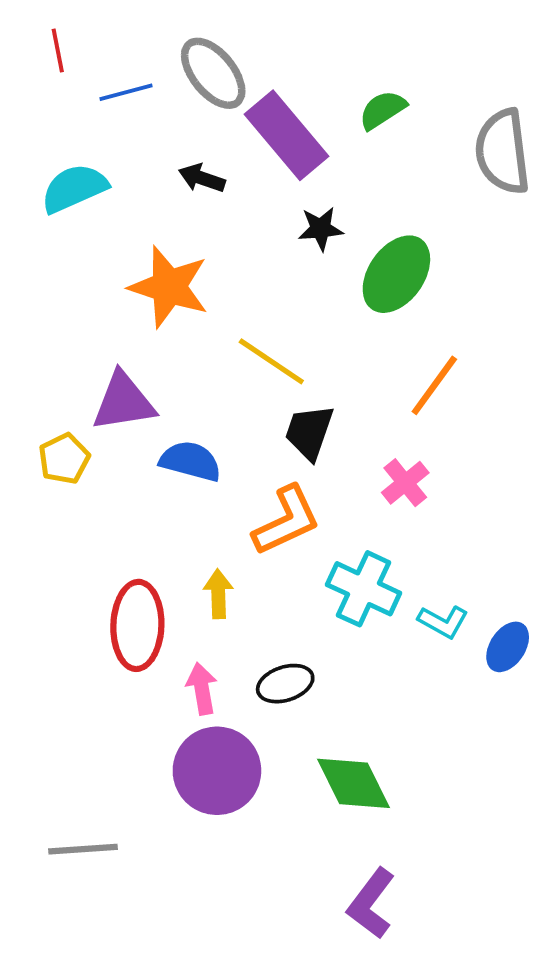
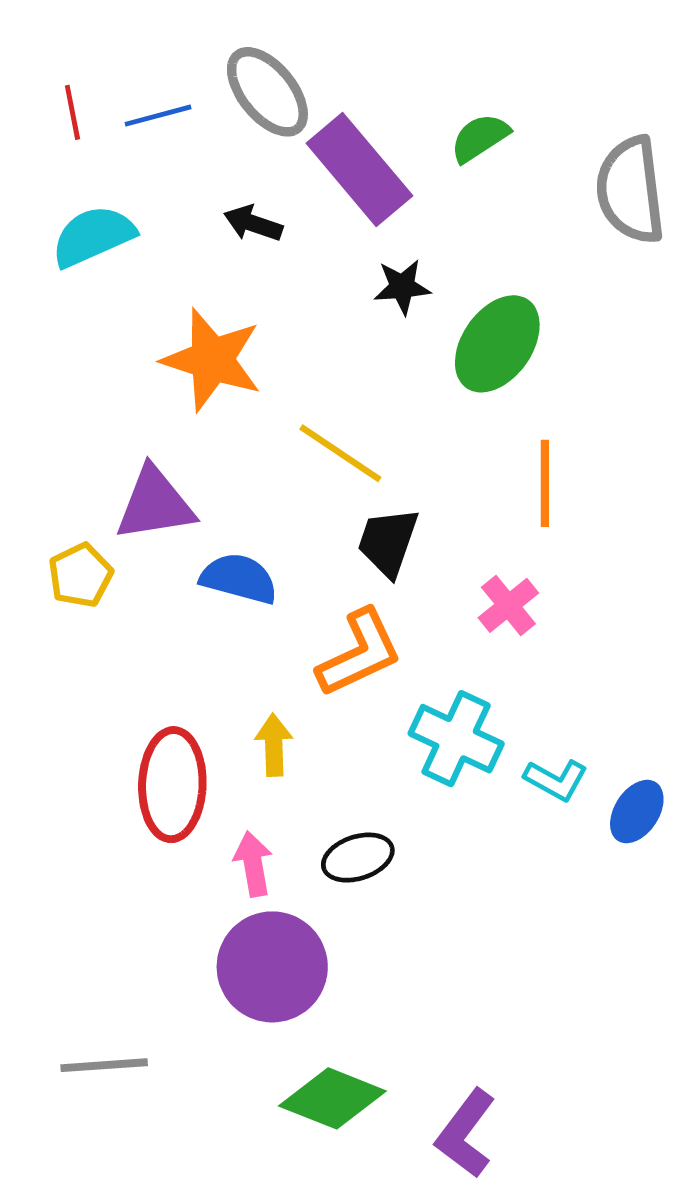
red line: (58, 51) -> (72, 112), moved
orange line: (434, 385) -> (545, 483), turned -36
green diamond: (353, 783) -> (332, 1098), moved, turned -42

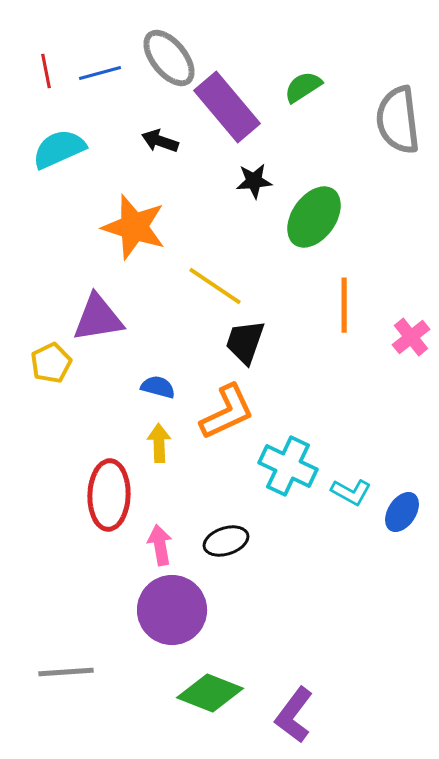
blue semicircle: (239, 579) -> (158, 387), moved, size x0.7
pink cross: (508, 605) -> (411, 337), moved
yellow arrow: (274, 745) -> (159, 443), moved

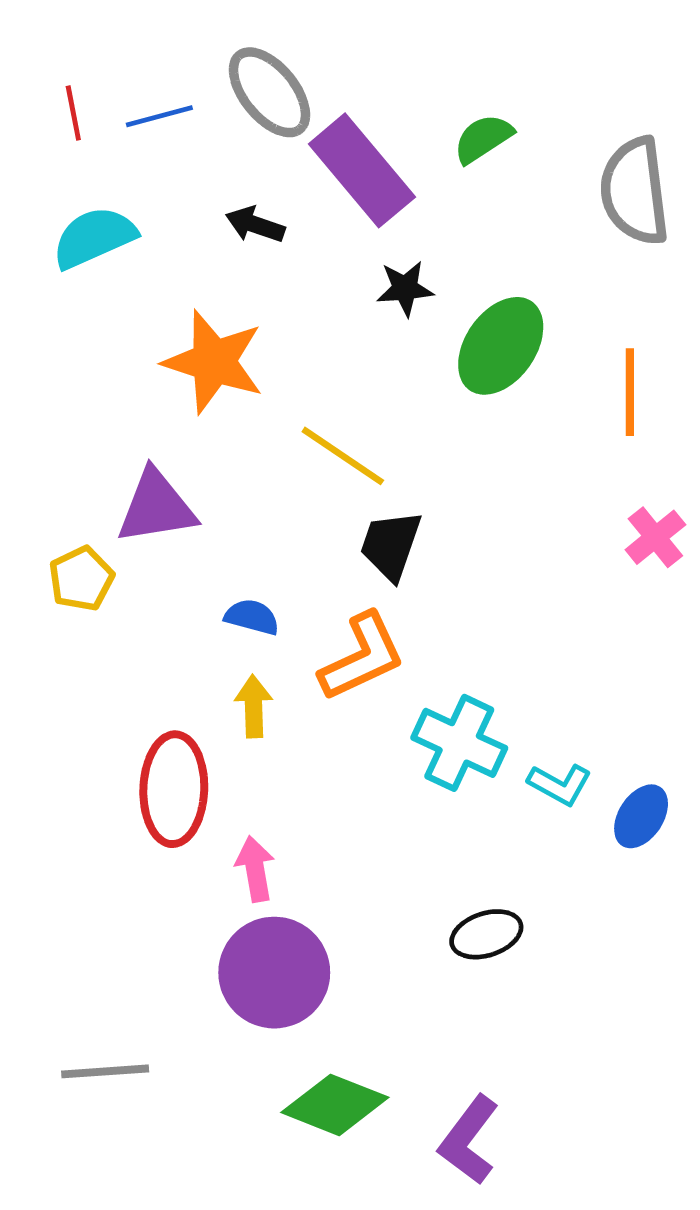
orange line: (344, 305) -> (630, 392), moved
black ellipse: (226, 541) -> (486, 934), moved

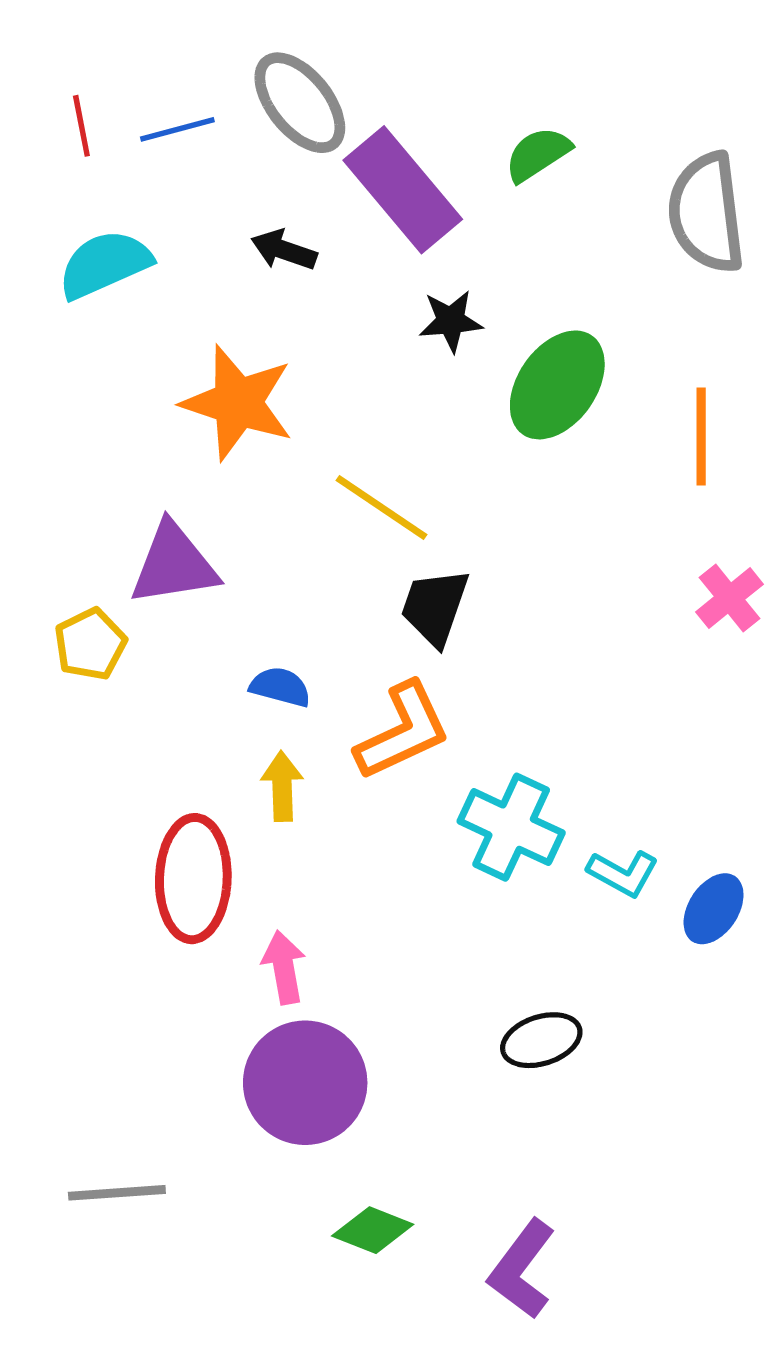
green diamond: (335, 1105) -> (373, 1230), size x0.7

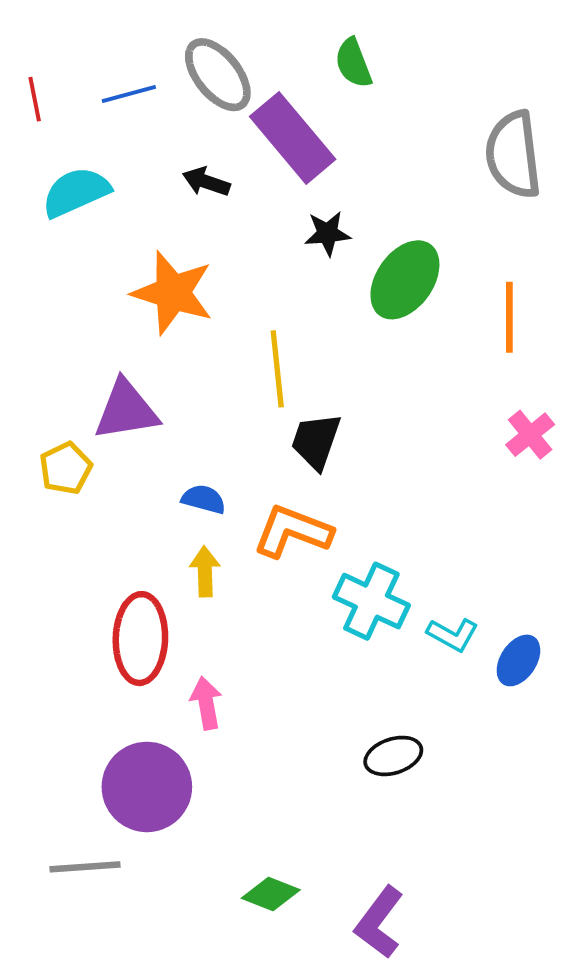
red line: (81, 126) -> (35, 99), moved
green semicircle: (538, 154) -> (353, 63), moved, turned -78
yellow line: (382, 507) -> (277, 369), turned 50
orange L-shape: (403, 731) -> (293, 531), turned -134
purple circle: (305, 1083) -> (147, 787), moved

